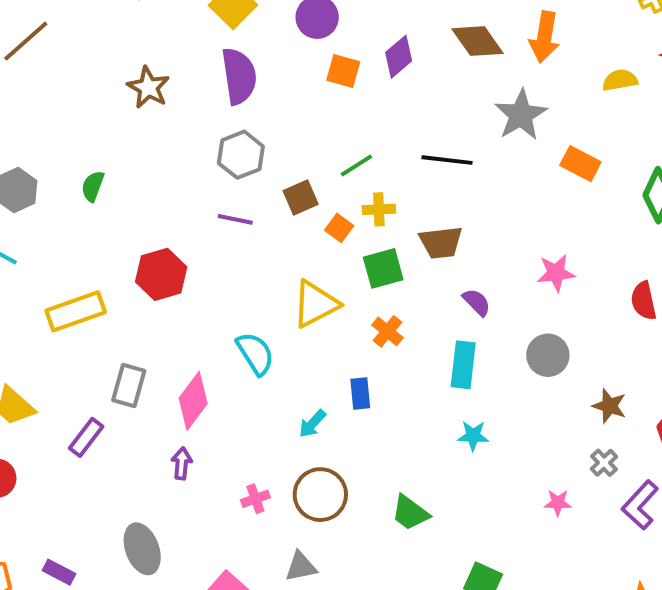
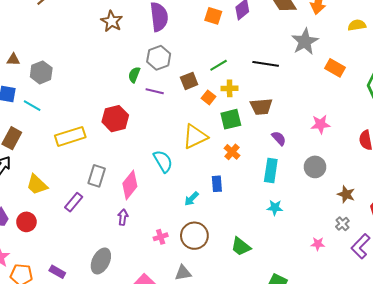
green semicircle: (93, 186) -> (134, 75), moved
gray ellipse: (142, 549) -> (101, 261), turned 45

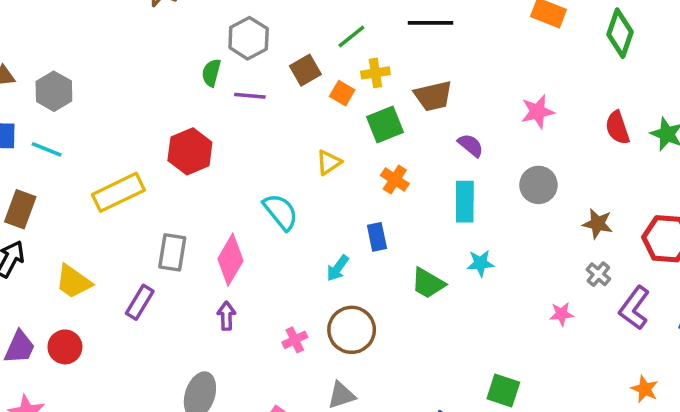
yellow triangle: (195, 137) -> (329, 162), size x0.6
green trapezoid: (241, 247) -> (428, 283), moved

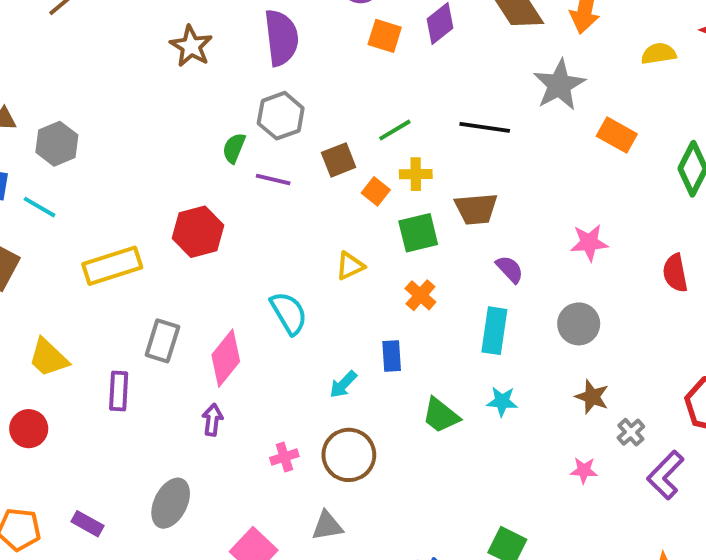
brown star: (598, 224) -> (592, 397), moved
purple rectangle: (140, 302) -> (119, 391), turned -36

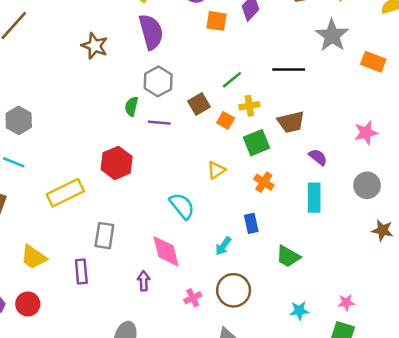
pink diamond: (226, 358) -> (166, 251), moved, turned -44
cyan star: (502, 401) -> (299, 311), moved
pink star: (584, 470) -> (346, 303), moved

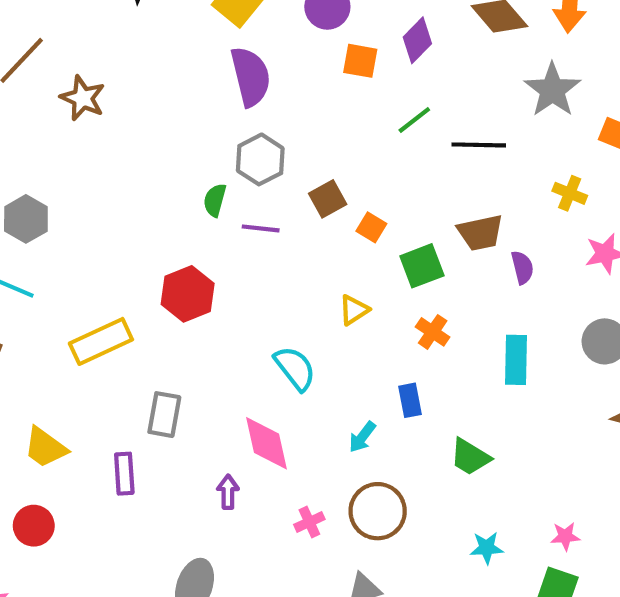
brown star: (95, 46) -> (83, 98), moved
green line: (232, 80) -> (414, 120), moved
yellow cross: (249, 106) -> (570, 193), moved, turned 30
purple semicircle: (318, 157) -> (522, 267), moved, turned 36

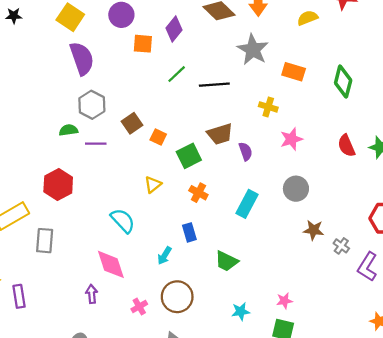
green semicircle: (215, 200) -> (68, 130), turned 72
cyan rectangle: (516, 360) -> (247, 204), turned 32
gray rectangle: (164, 415) -> (45, 241), moved
purple rectangle: (124, 474) -> (19, 296), moved

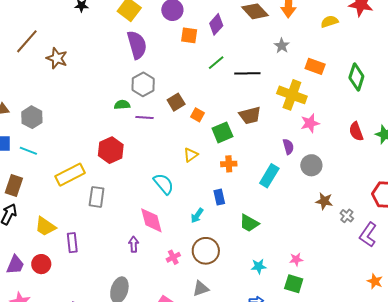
gray star: (253, 50) -> (282, 46), size x0.6
yellow cross: (268, 107) -> (292, 95), size x1.8
purple semicircle: (246, 151) -> (288, 147), moved
orange cross: (198, 193) -> (229, 164), turned -35

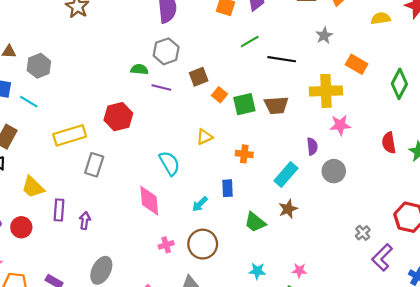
yellow cross: (292, 95) -> (326, 91), turned -32
green square: (222, 132) -> (244, 104), moved
brown star: (324, 201) -> (288, 209), moved, turned 30
purple arrow: (134, 244) -> (85, 221), moved

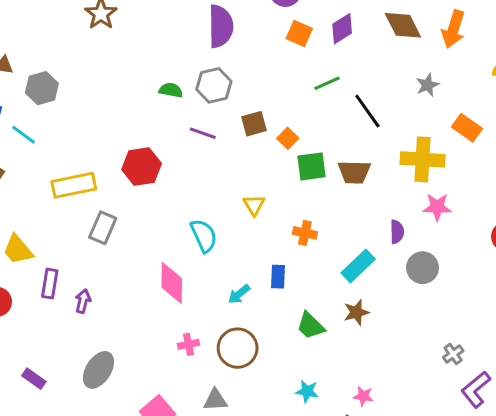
black line: (282, 59) -> (367, 111), turned 40
green semicircle: (139, 69) -> (171, 90), moved
orange square: (219, 95) -> (288, 138), moved
yellow triangle: (204, 137) -> (254, 205), turned -42

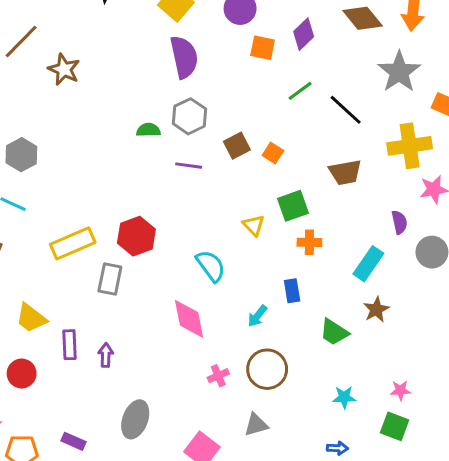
gray star: (427, 85) -> (399, 72), size x1.8
green square: (312, 166) -> (293, 206), moved
red hexagon: (142, 167) -> (136, 236), moved

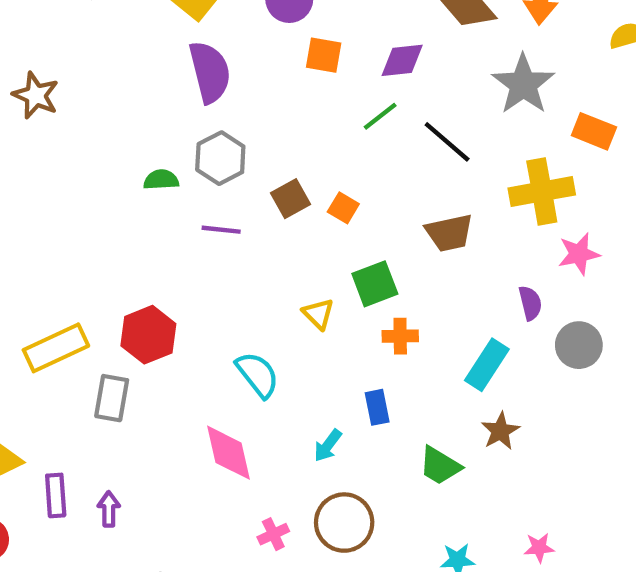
purple diamond: (304, 34) -> (402, 60), moved, turned 40

